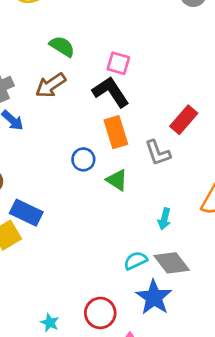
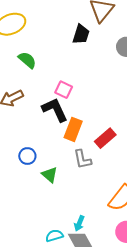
green semicircle: (62, 46) -> (27, 60), moved
orange rectangle: (116, 132) -> (73, 129), moved, turned 30
cyan arrow: (164, 219) -> (79, 223), moved

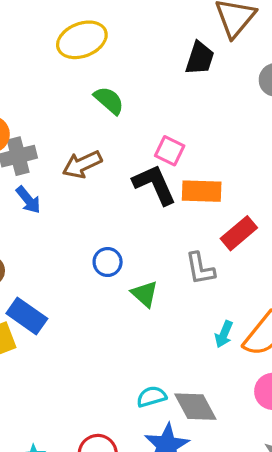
orange rectangle: (73, 129) -> (202, 191), moved, turned 70
cyan arrow: (79, 223) -> (224, 334), moved

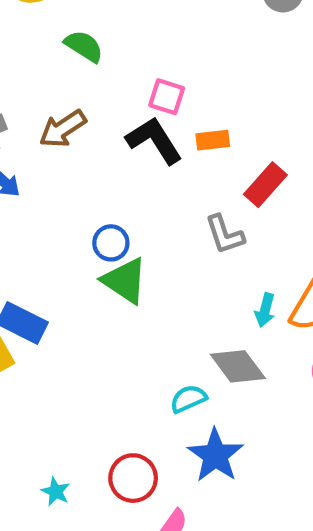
orange rectangle: (202, 191) -> (213, 140), size x0.7
green triangle: (145, 294) -> (125, 281), moved, size x1.4
gray diamond: (195, 407) -> (238, 366), moved

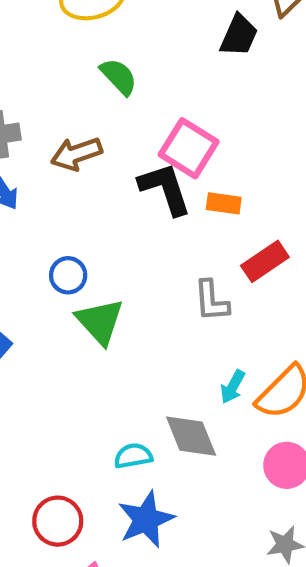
pink square: (167, 97) -> (189, 148), size x1.5
blue circle: (111, 243) -> (68, 275), moved

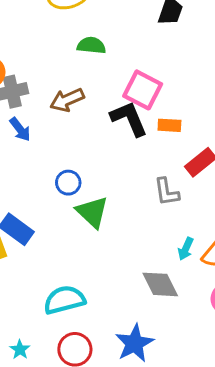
green semicircle: (119, 77) -> (91, 45), turned -36
cyan semicircle: (133, 456) -> (64, 300), moved, size x1.6

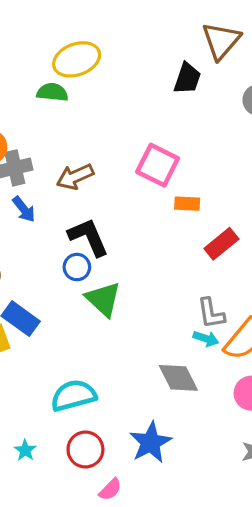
green semicircle: (91, 45) -> (52, 92), moved
black L-shape: (129, 119) -> (88, 237), moved
gray L-shape: (167, 192) -> (211, 313), moved
cyan arrow: (186, 249) -> (206, 339), turned -95

